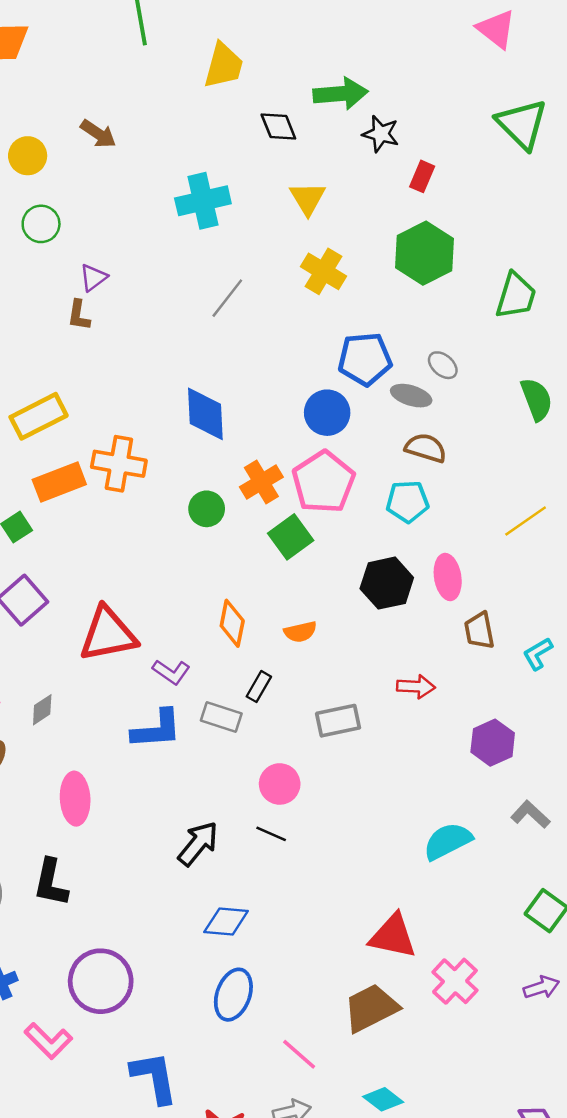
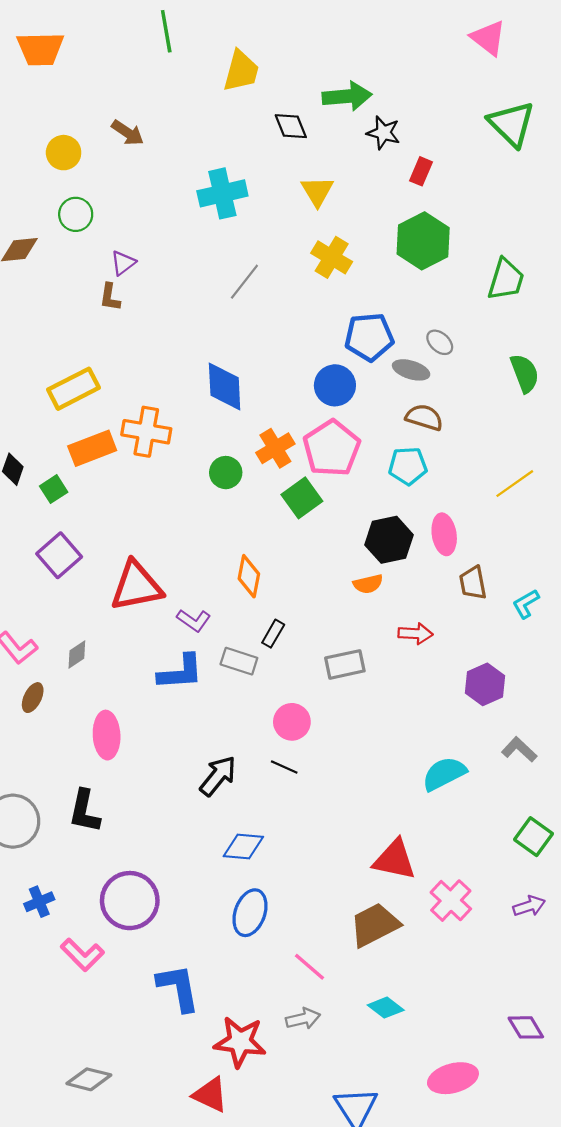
orange semicircle: (300, 632) -> (368, 584), moved

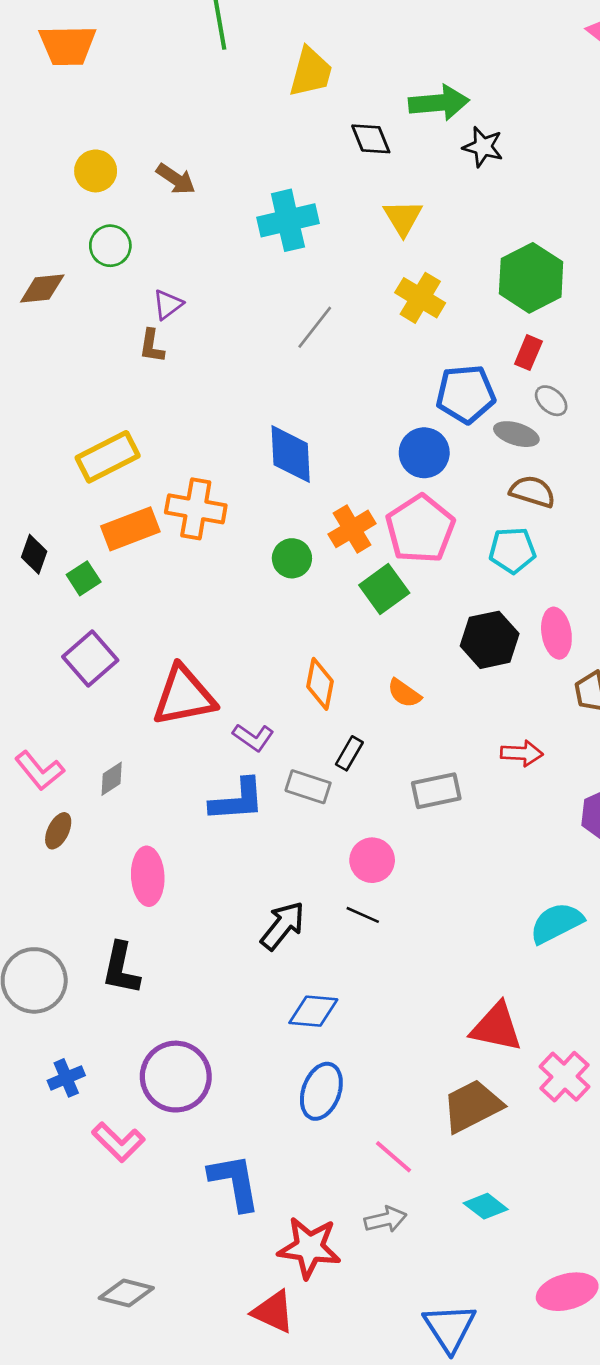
brown arrow: (128, 133) -> (176, 179), moved
red rectangle: (421, 171) -> (528, 353), moved
orange semicircle: (368, 584) -> (404, 693), moved, turned 48

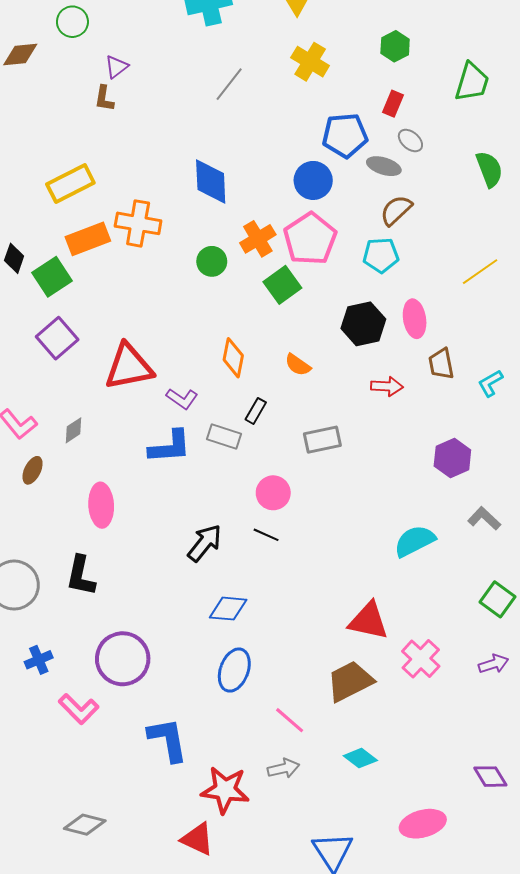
green hexagon: (531, 278) -> (395, 46), size x0.6
brown semicircle: (532, 492) -> (396, 210), turned -60
green square: (84, 578) -> (52, 277), size x1.5
red arrow: (522, 753) -> (387, 386), moved

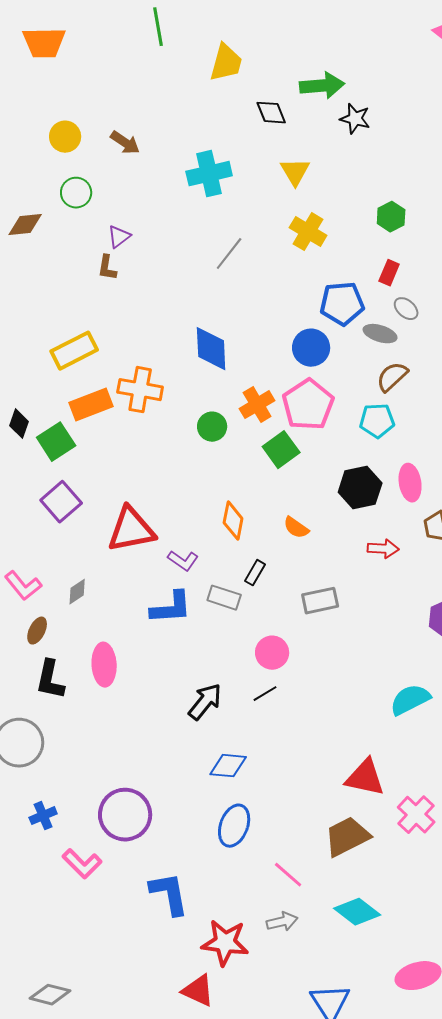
black line: (266, 535) -> (265, 694), turned -55
black L-shape: (81, 576) -> (50, 680), moved
cyan diamond: (360, 758) -> (357, 912), size x1.4
gray diamond: (85, 825) -> (50, 995), moved

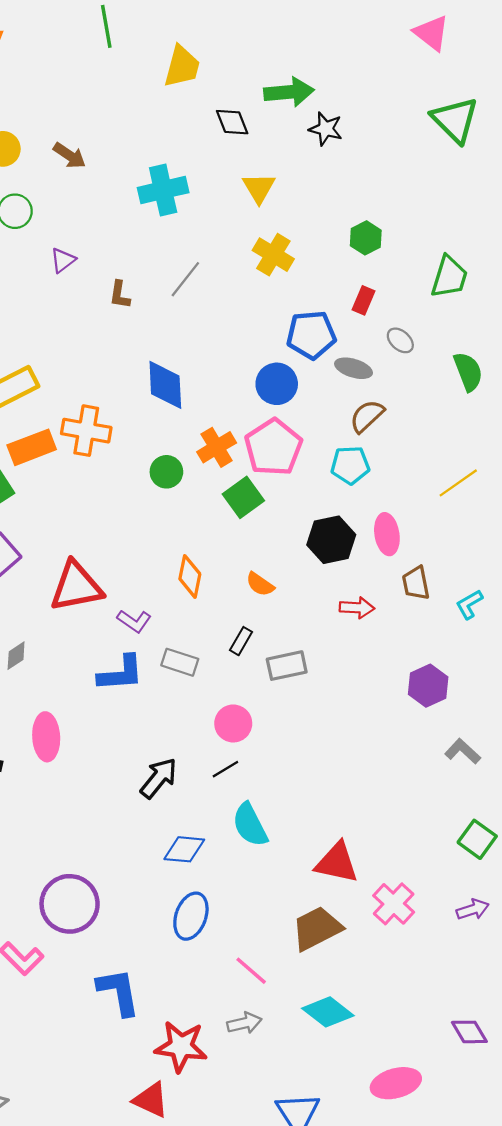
brown L-shape: (107, 268) -> (120, 295), moved
gray ellipse: (406, 309) -> (400, 340), moved
black rectangle: (255, 573) -> (241, 641), moved
cyan semicircle: (410, 700) -> (250, 825), moved, turned -90

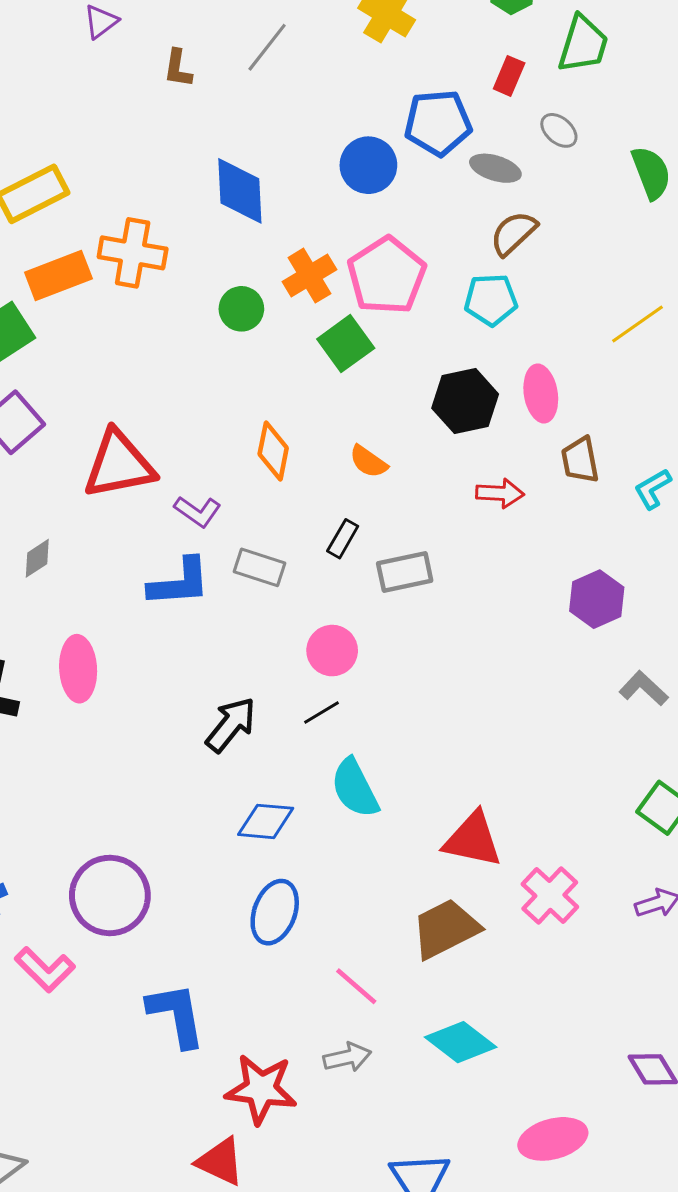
green trapezoid: (449, 277) -> (583, 44), moved
blue circle: (277, 384) -> (368, 165), moved

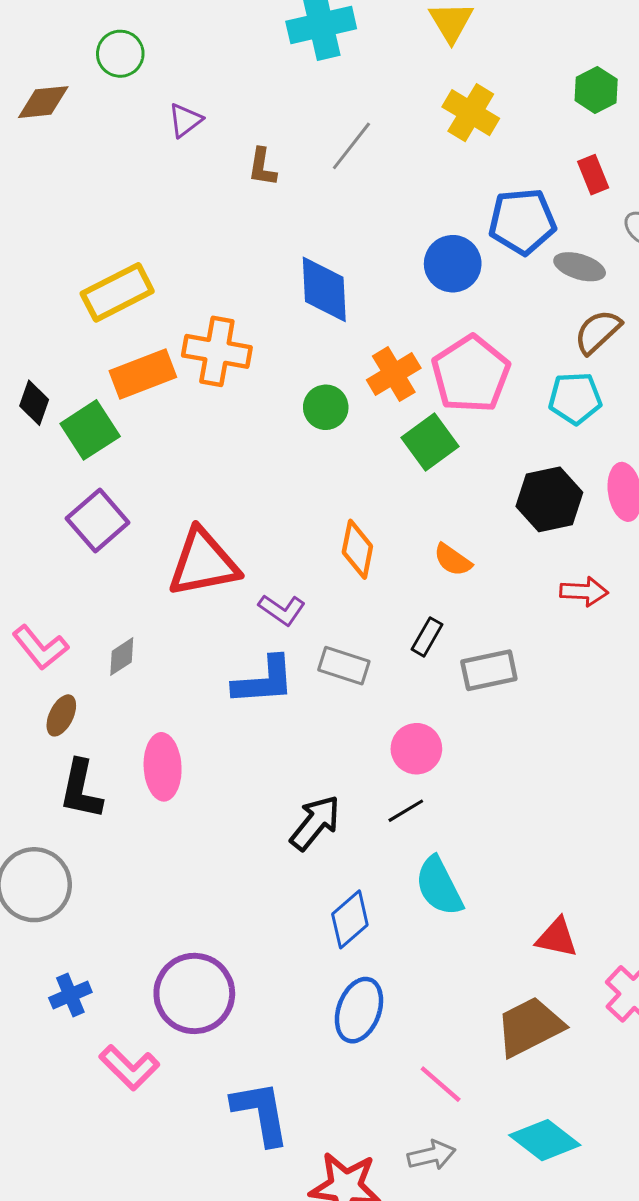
red rectangle: (509, 76) -> (593, 175), turned -45
blue diamond: (266, 821) -> (350, 919), turned -46
red triangle: (473, 840) -> (557, 938), size x0.7

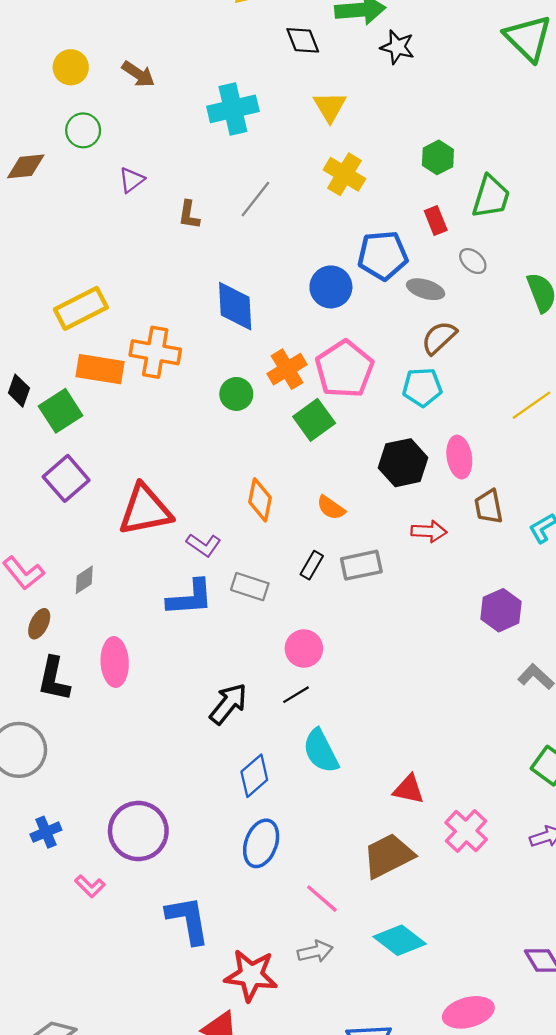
orange rectangle: (143, 374) -> (100, 369), turned 30
gray rectangle: (489, 670) -> (361, 565), moved
pink L-shape: (129, 1068) -> (90, 886), size x0.7

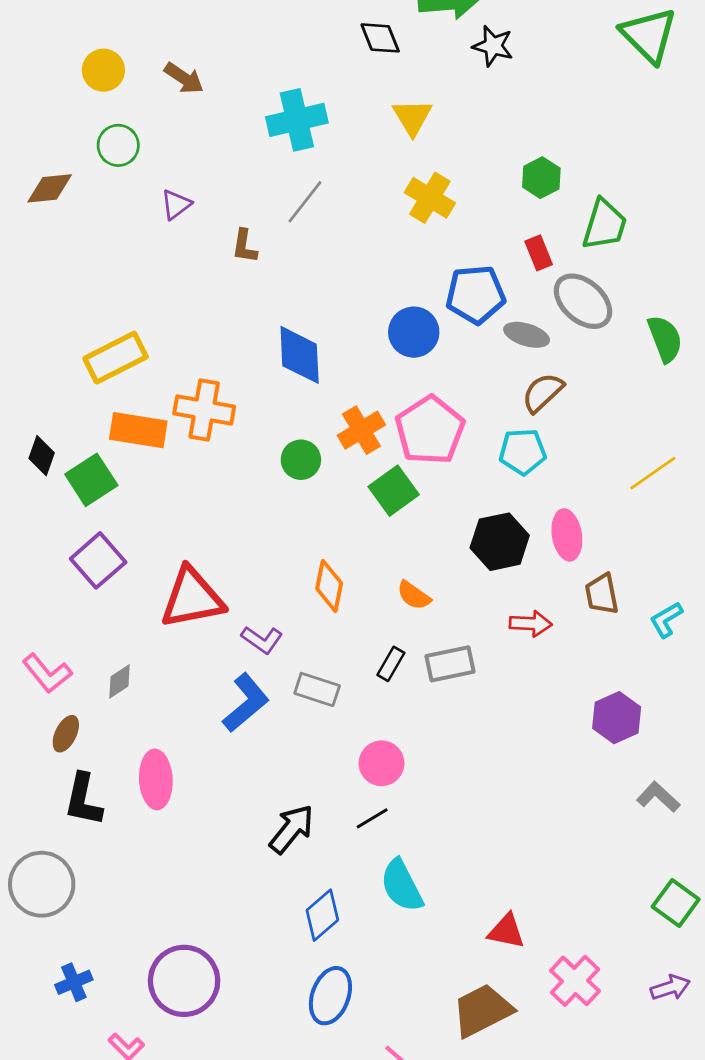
gray line: (255, 199) -> (305, 202), moved
gray ellipse: (473, 261) -> (583, 301), size x1.8
blue L-shape: (190, 598) -> (246, 703), turned -36

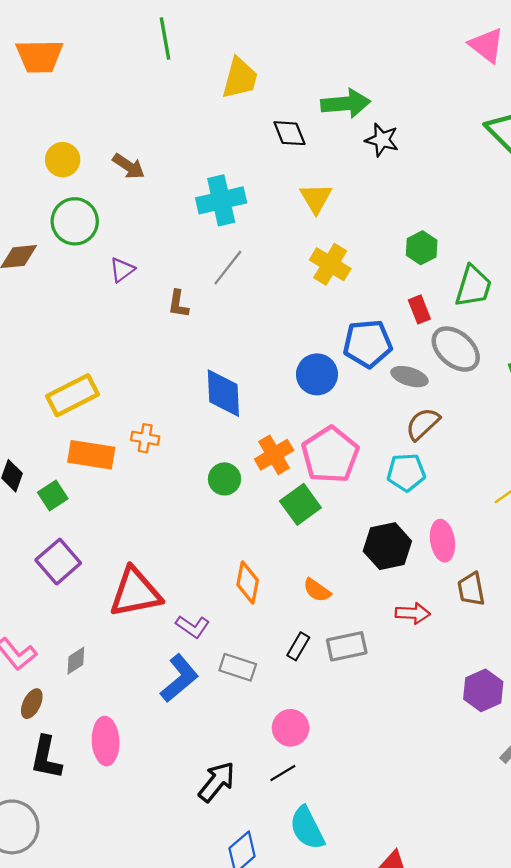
green circle: (118, 145) -> (75, 221), size x1.4
orange cross: (204, 410) -> (145, 438), size x0.6
green square: (91, 480) -> (53, 495), size x0.7

